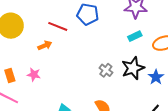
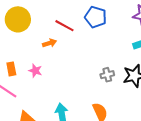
gray cross: (106, 70) -> (107, 75), turned 32

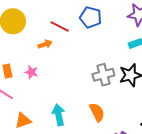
gray cross: (107, 75) -> (103, 75), size x1.5

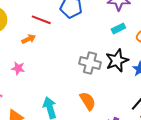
gray cross: (103, 75) -> (90, 63), turned 35

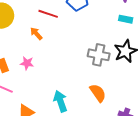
cyan rectangle: (118, 28) -> (126, 19), turned 40
orange arrow: (29, 39) -> (36, 34), turned -104

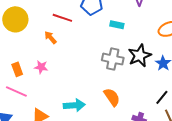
cyan rectangle: (126, 19) -> (117, 25), moved
cyan arrow: (60, 101) -> (74, 105), turned 105

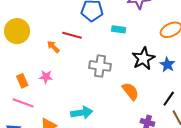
red line: (62, 18) -> (72, 35), moved
gray cross: (113, 59) -> (100, 66), moved
orange semicircle: (112, 97) -> (130, 91), moved

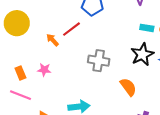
cyan rectangle: (119, 29) -> (147, 28), moved
red line: (72, 35) -> (72, 29), turned -54

